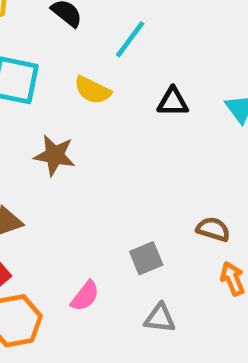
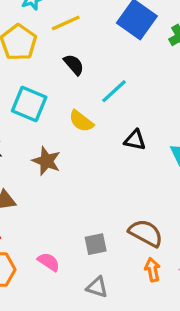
brown semicircle: (213, 229) -> (146, 233), size x1.5
pink semicircle: (85, 296) -> (49, 262), turned -105

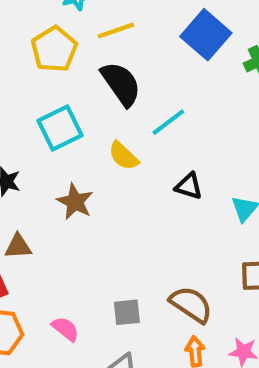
black semicircle: (74, 65) -> (121, 84), size x1.6
cyan square: (29, 104) -> (60, 128), turned 36

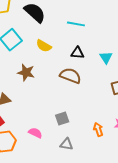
cyan line: (168, 122) -> (76, 24), moved, turned 60
brown semicircle: (191, 304) -> (70, 76), moved

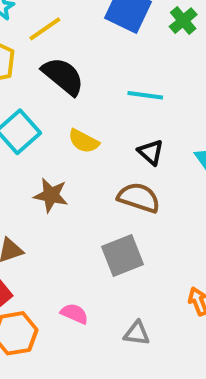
black triangle: (77, 53) -> (151, 152), turned 40
gray square: (62, 119) -> (122, 255), moved, size x1.5

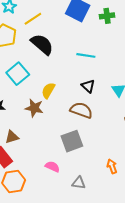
green cross: (183, 21) -> (107, 16), turned 32
yellow semicircle: (84, 141) -> (48, 90), moved, turned 91
pink semicircle: (74, 314) -> (52, 167), moved

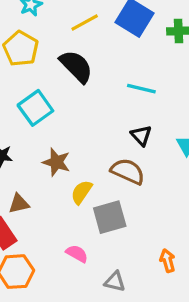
yellow line: (33, 19) -> (85, 22), moved
yellow semicircle: (48, 90) -> (82, 192), moved

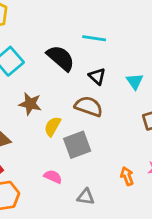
black semicircle: (76, 66) -> (61, 58), moved

